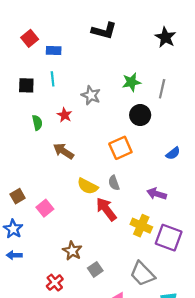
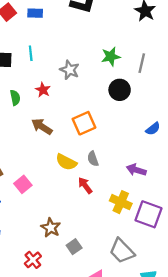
blue rectangle: (54, 50) -> (35, 13), moved
orange square: (120, 148) -> (84, 123), moved
red arrow: (106, 209) -> (85, 185), size x0.7

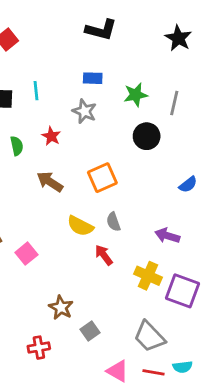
blue rectangle: (35, 13) -> (93, 78), moved
red cross: (33, 260) -> (39, 348), turned 30

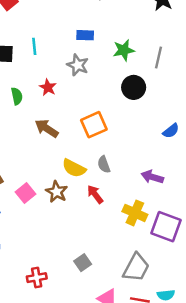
brown star: (61, 307) -> (57, 192), moved
gray trapezoid: (149, 336) -> (136, 268), turned -108

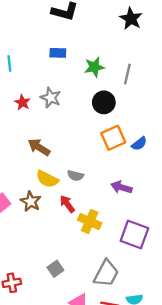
gray star: (78, 65) -> (51, 98), moved
orange square: (94, 125) -> (113, 138), moved
brown arrow: (47, 128) -> (39, 147), moved
gray semicircle: (104, 164) -> (75, 176), turned -56
yellow cross: (135, 213) -> (90, 222), moved

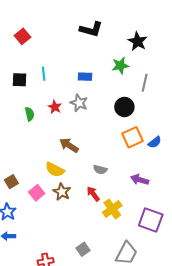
black star: (131, 19) -> (138, 41), moved
blue rectangle: (58, 53) -> (85, 77), moved
green star: (94, 67) -> (120, 66), moved
yellow semicircle: (47, 179) -> (55, 170), moved
yellow cross: (90, 222) -> (112, 209), turned 30

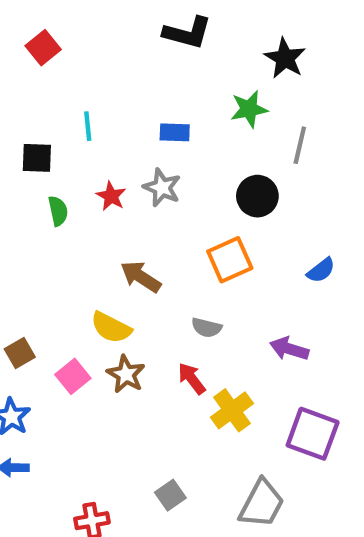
black square: (19, 80) -> (37, 158), moved
orange square: (132, 137) -> (230, 260), moved

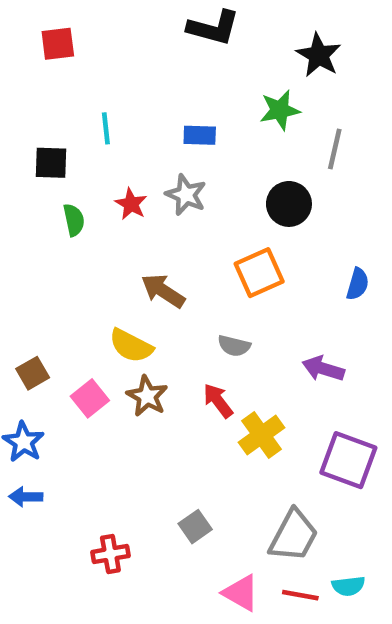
red square: (43, 48) -> (58, 44), turned 32
blue semicircle: (321, 270) -> (358, 284), turned -36

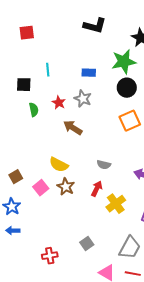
green star: (280, 110) -> (124, 62), size x1.4
black circle: (289, 204) -> (127, 88), moved
orange square: (259, 273) -> (130, 121), moved
brown arrow: (163, 291) -> (73, 128), moved
red arrow: (218, 401) -> (97, 189), turned 63

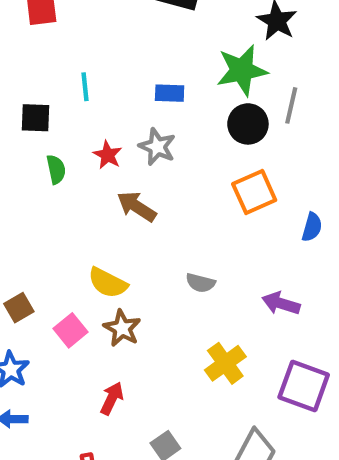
red arrow: (97, 189) -> (112, 398), moved

